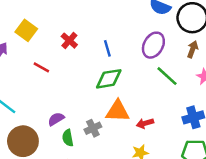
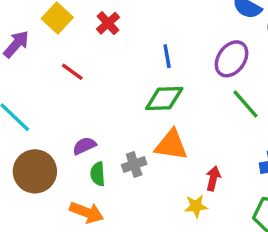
red cross: (69, 41) -> (108, 23), moved
red arrow: (145, 123) -> (213, 178), moved, turned 112

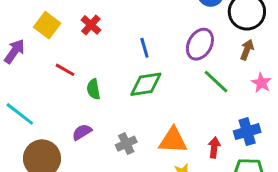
orange triangle: (171, 145) -> (173, 140), moved
green semicircle: (98, 174) -> (93, 89), moved
red arrow: (213, 178) -> (214, 147), moved

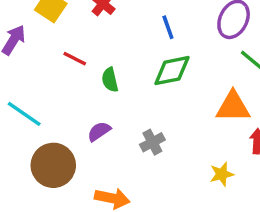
orange triangle: (173, 140) -> (233, 107), moved

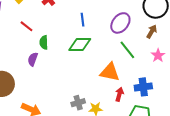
purple semicircle: (99, 131) -> (33, 59), moved, turned -48
gray cross: (152, 142) -> (78, 103), moved

